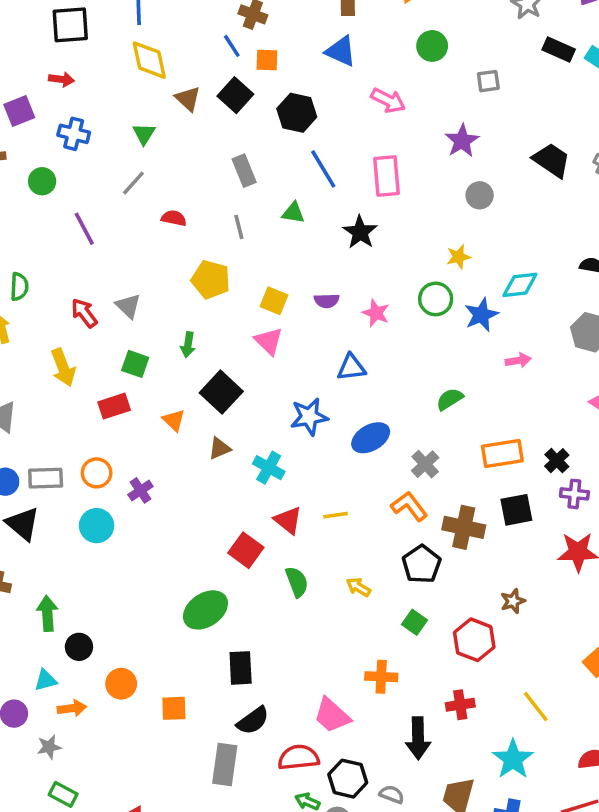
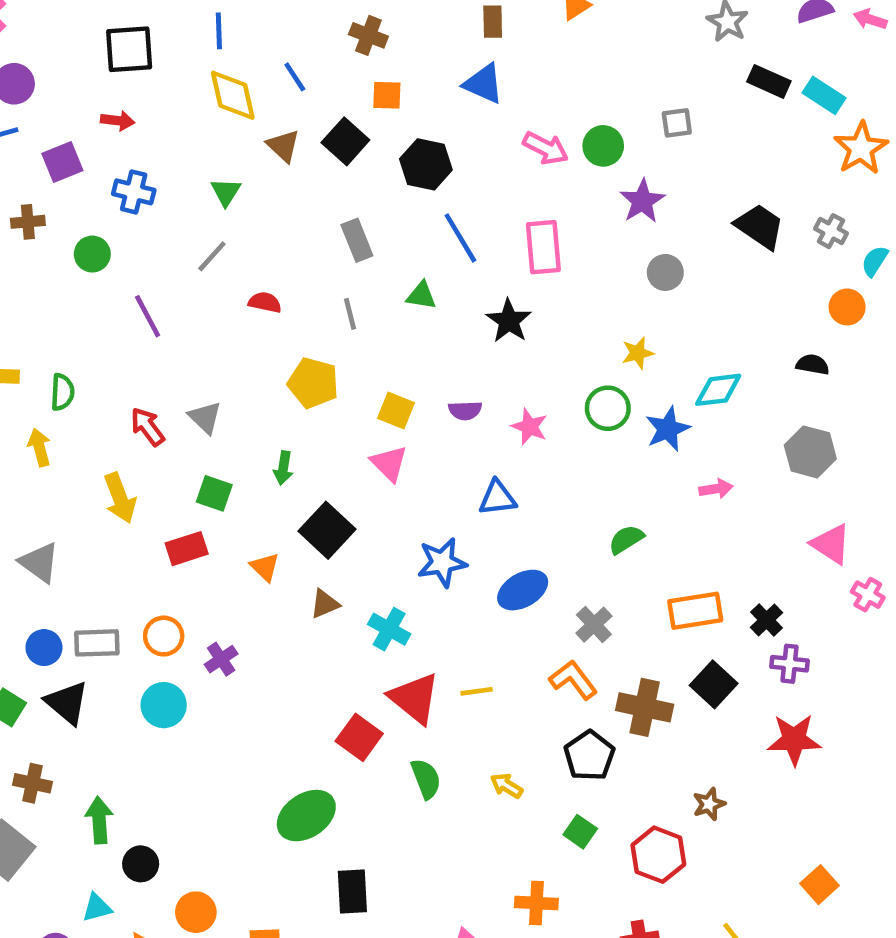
blue line: (232, 46) -> (295, 77), moved
green circle: (432, 46) -> (603, 146), moved
black square: (516, 510) -> (714, 684), turned -36
red triangle: (288, 520) -> (414, 698), size x1.4

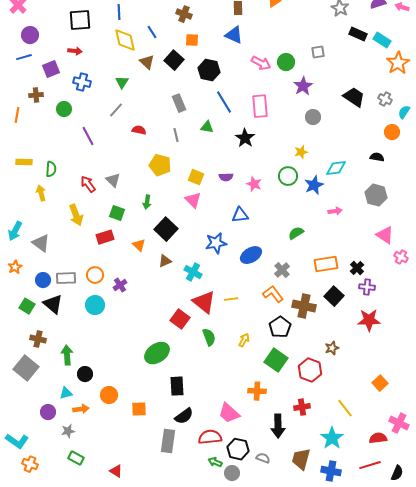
yellow arrow: (507, 786) -> (244, 340), turned 88
green square: (580, 832) -> (276, 360), size x1.6

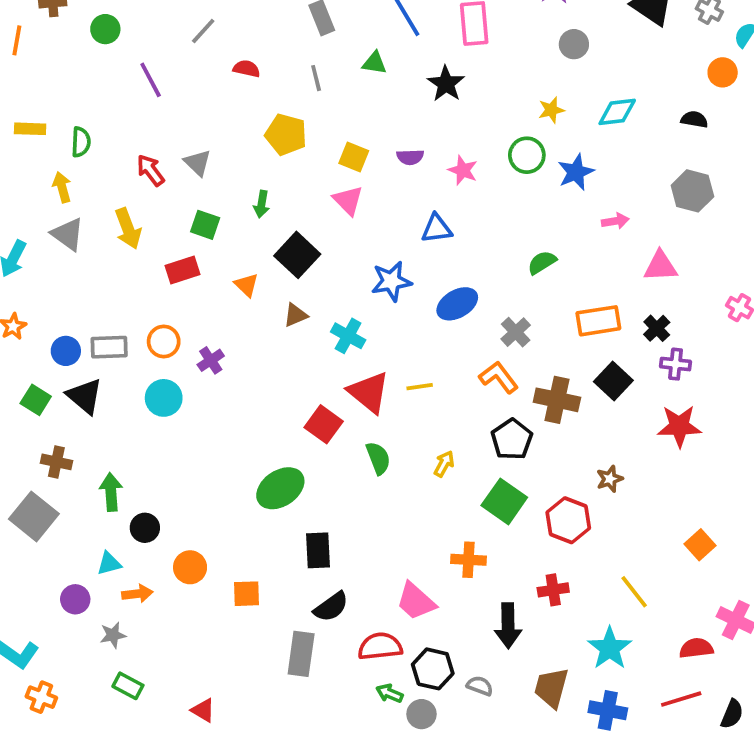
cyan diamond: (336, 168) -> (617, 112), moved
pink triangle: (385, 235) -> (660, 266), moved, turned -36
gray triangle: (41, 243) -> (68, 234), moved

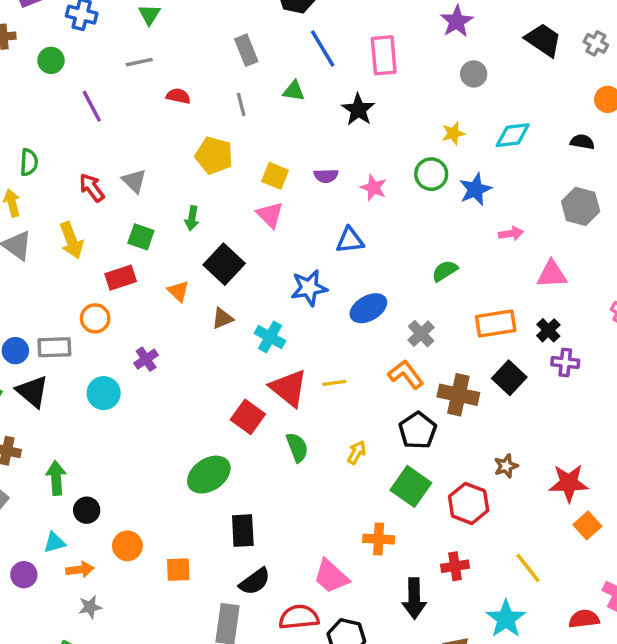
gray line: (203, 31) -> (139, 62), turned 36
orange circle: (164, 341) -> (95, 318), moved
red star: (679, 426) -> (569, 483), moved
gray star: (113, 635) -> (90, 607), moved

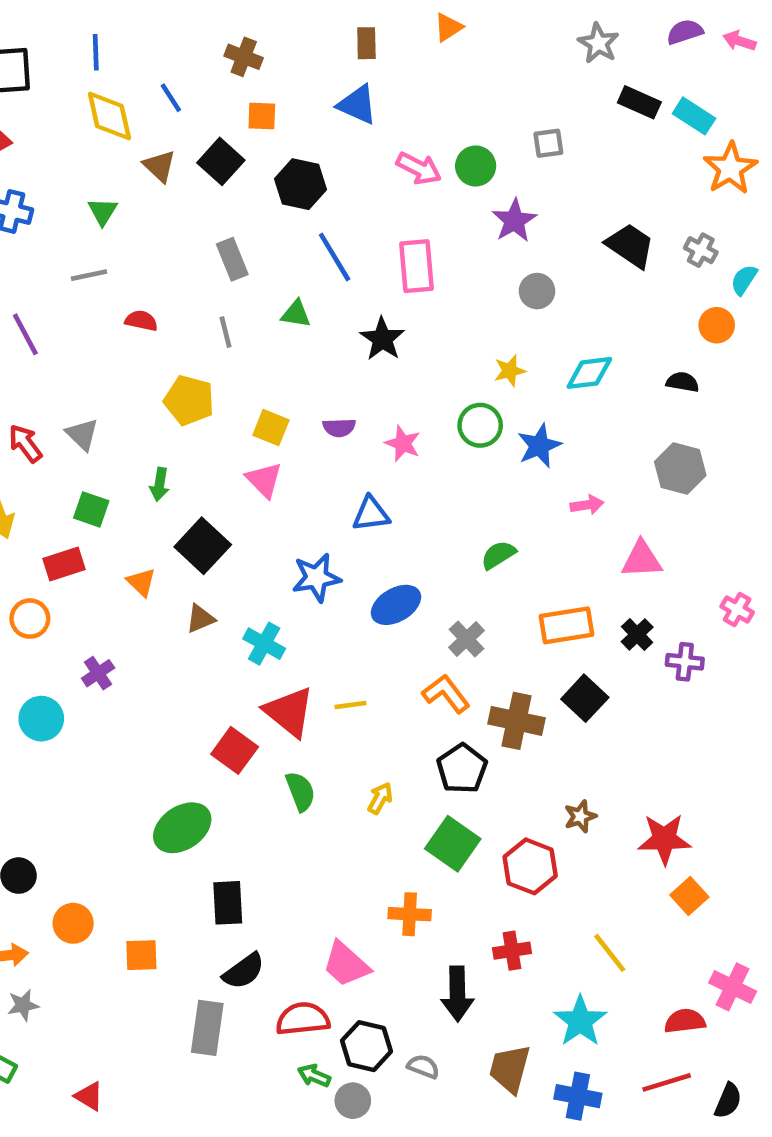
purple cross: (565, 363) -> (685, 662), moved

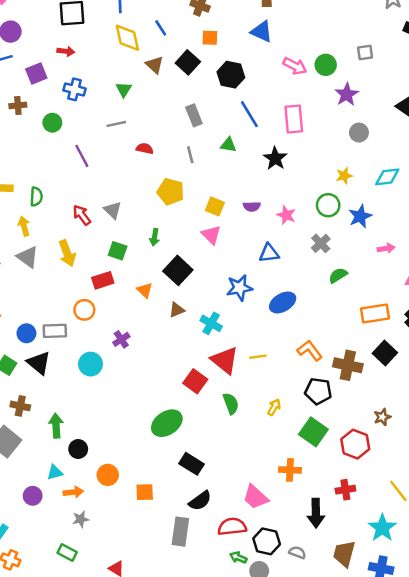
gray cross: (467, 639) -> (321, 243), moved
black pentagon: (462, 769) -> (318, 391), turned -30
black rectangle: (228, 903) -> (191, 464), turned -55

